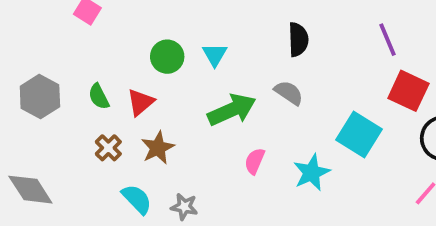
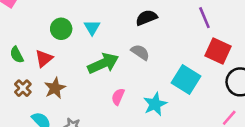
black semicircle: (298, 40) -> (146, 18), turned -110

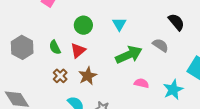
black semicircle: (146, 18) -> (176, 22), moved, turned 72
green circle: (61, 29) -> (83, 25), moved
pink semicircle: (118, 97) -> (141, 83), turned 80

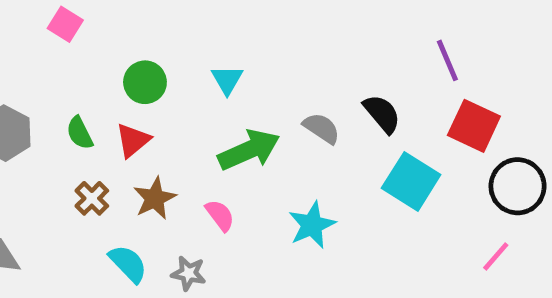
black semicircle: (176, 22) -> (382, 114), moved
pink semicircle: (141, 83) -> (220, 215), moved, turned 40
cyan star: (173, 90) -> (312, 225), moved

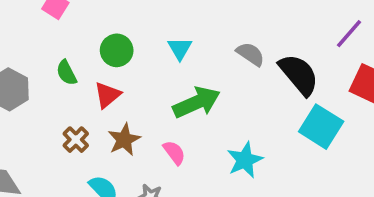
purple line: (447, 60) -> (349, 34), turned 64
black semicircle: (382, 114) -> (299, 75), size x1.4
gray semicircle: (322, 128) -> (250, 54), moved
green semicircle: (80, 133) -> (66, 73), moved

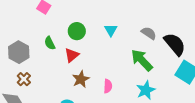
green arrow: (197, 102) -> (142, 60), moved, turned -110
brown cross: (76, 140) -> (24, 79), moved
pink semicircle: (174, 153) -> (108, 86), turned 40

